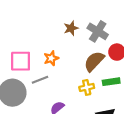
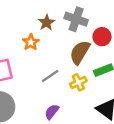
orange star: (51, 58) -> (31, 42), moved
gray line: (40, 80) -> (50, 76), moved

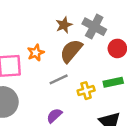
orange star: (31, 42) -> (36, 53), moved
brown semicircle: (80, 52) -> (71, 51), moved

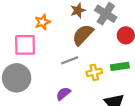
orange star: (36, 53) -> (42, 22), moved

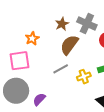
purple semicircle: (63, 94) -> (39, 99), moved

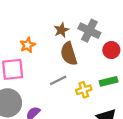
brown semicircle: (69, 45) -> (69, 54), turned -55

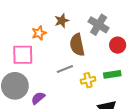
brown star: (61, 30) -> (62, 21), moved

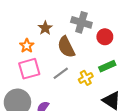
pink square: (23, 55) -> (29, 69), moved

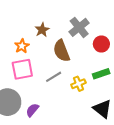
gray cross: (81, 22) -> (79, 27), turned 30

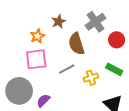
green rectangle: (101, 74) -> (114, 69), turned 42

